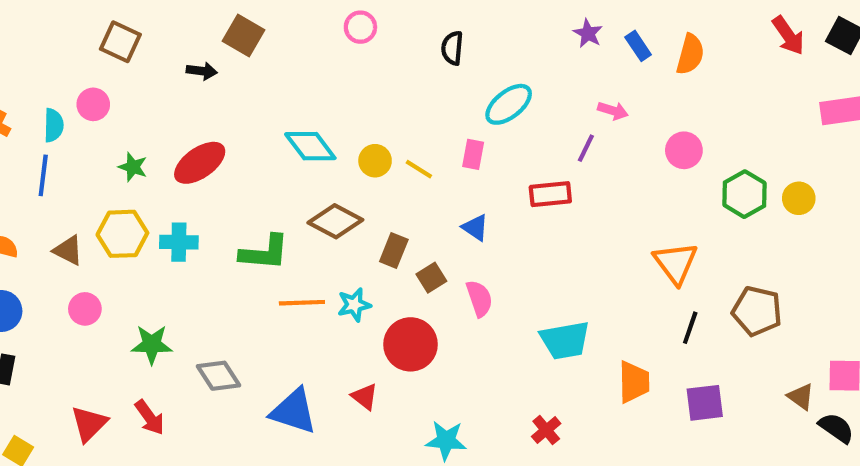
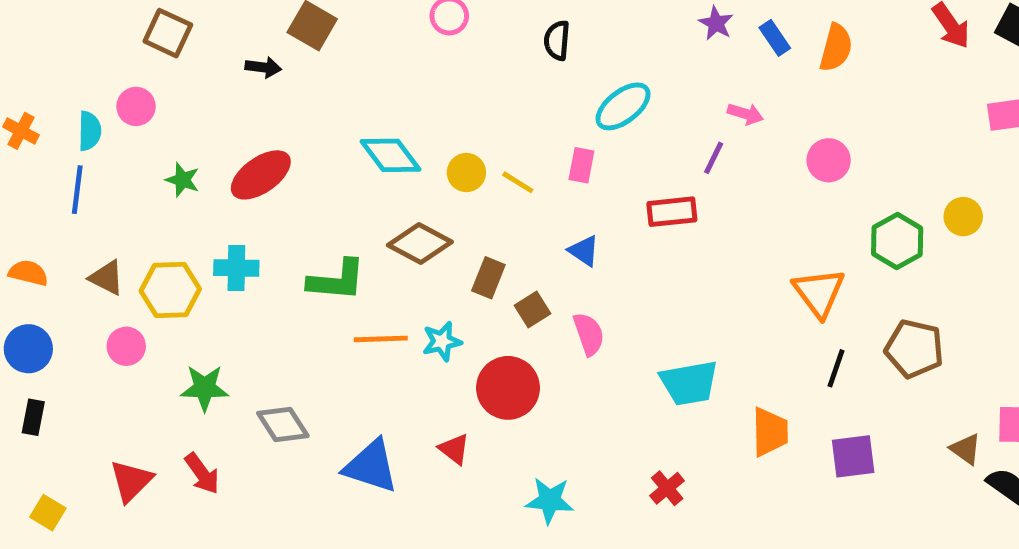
green hexagon: (744, 194) -> (897, 241), moved
yellow hexagon: (122, 234) -> (170, 290), moved

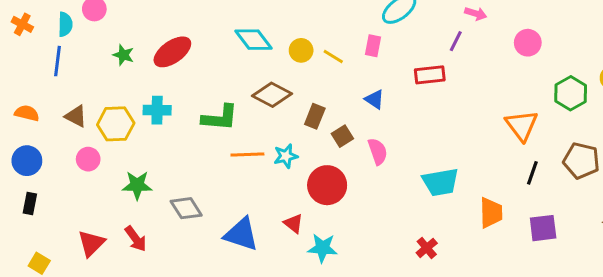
cyan star: (550, 500) -> (323, 248), moved

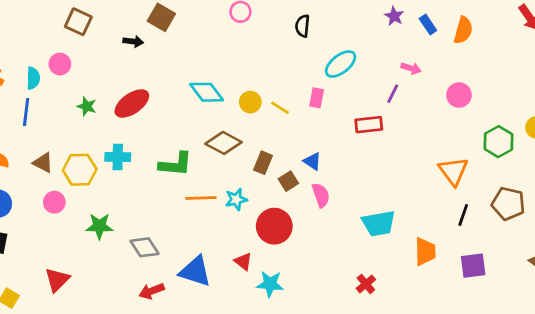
blue triangle: (375, 99) -> (312, 161), moved
red arrow: (136, 239) -> (152, 291), moved, turned 105

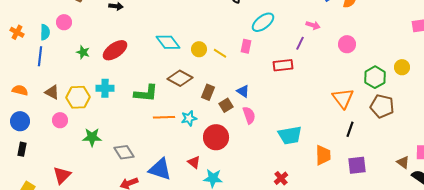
brown pentagon: (508, 204) -> (382, 106), moved

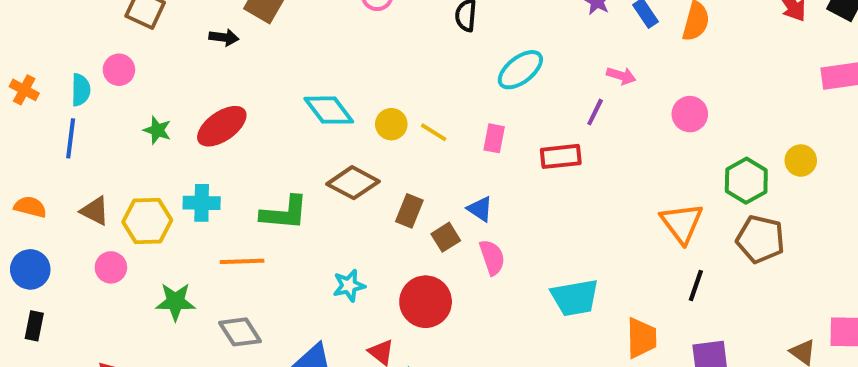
pink rectangle: (246, 46) -> (494, 138), moved
orange line: (164, 117) -> (242, 261), moved
cyan star: (189, 118) -> (349, 286), moved

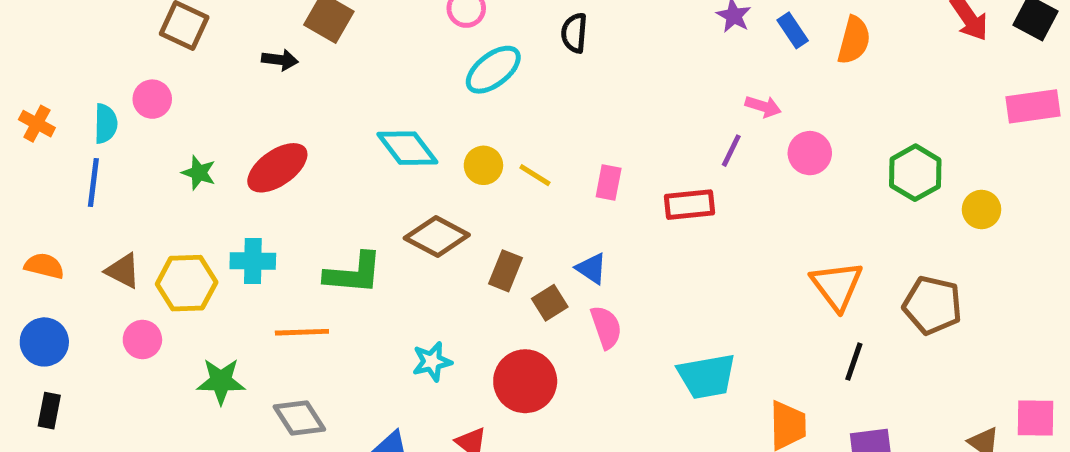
cyan ellipse: (520, 70) -> (493, 70), moved
pink circle: (690, 114) -> (810, 153), moved
green hexagon: (746, 181) -> (915, 173), moved

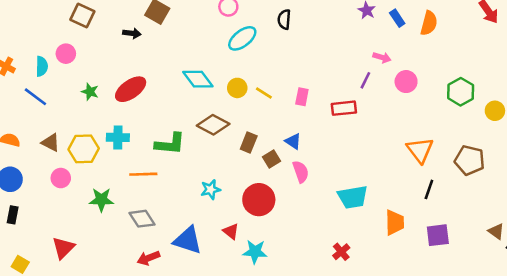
blue line: (93, 183) -> (35, 97), turned -60

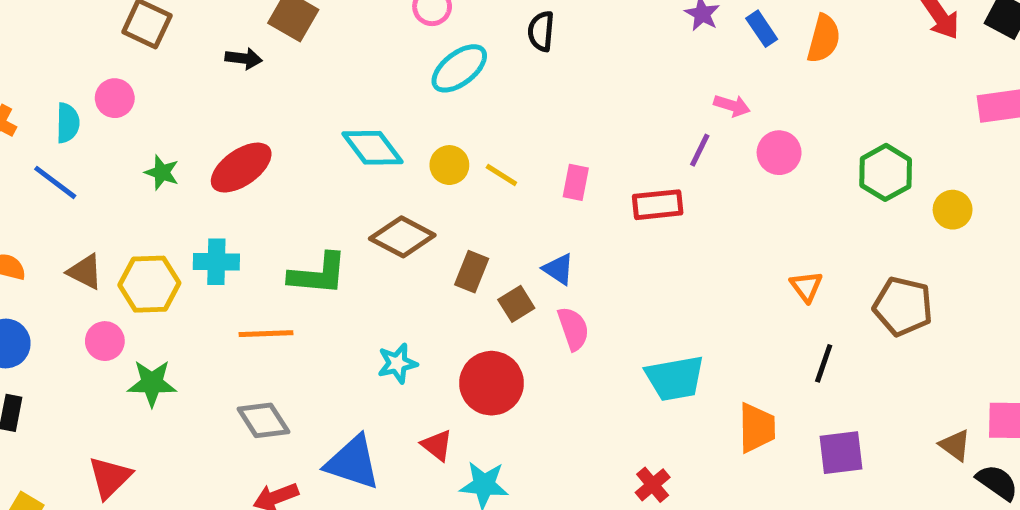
orange triangle: (420, 150) -> (806, 287), size x0.6
green star: (101, 200) -> (152, 383), moved

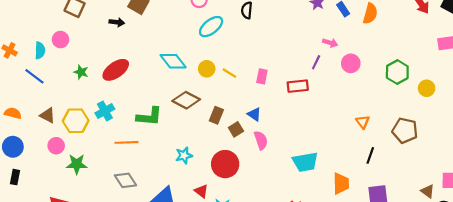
cyan cross: (216, 262) -> (105, 111), turned -30

